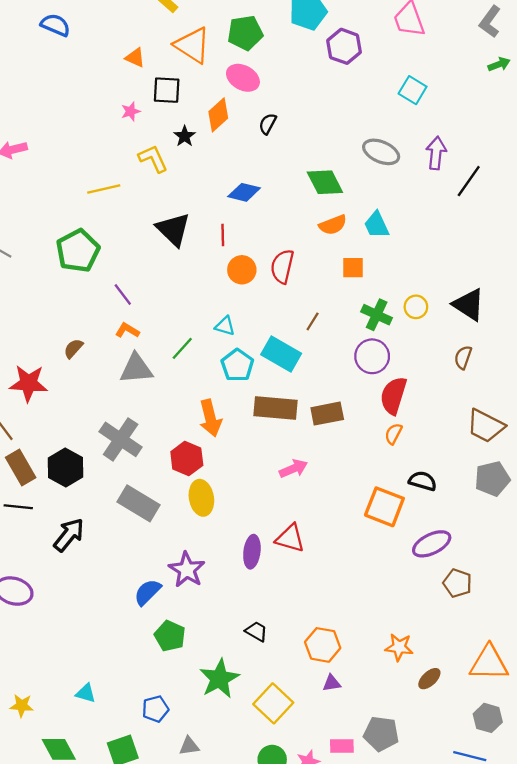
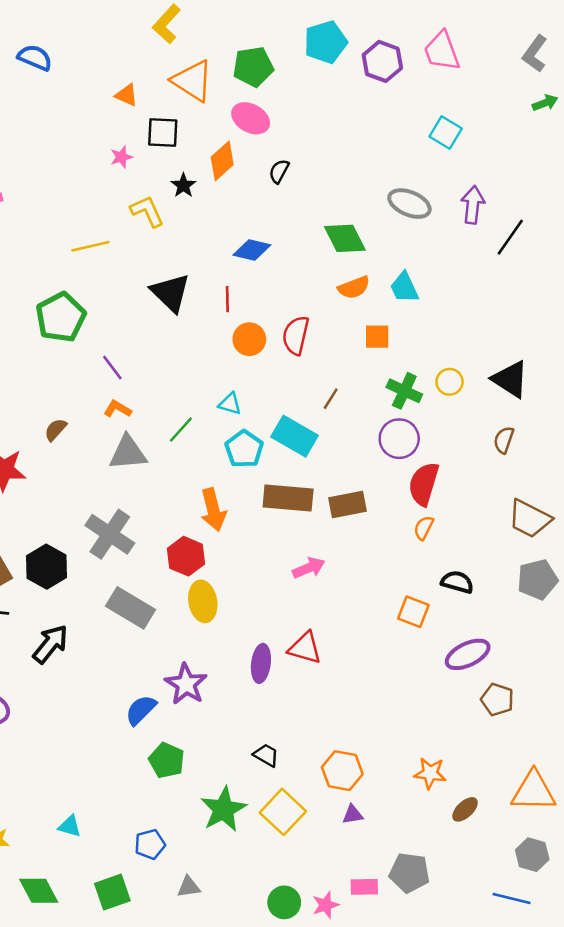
purple hexagon: (344, 46) -> (382, 61), moved
orange square: (384, 507) -> (413, 612), size x0.7
yellow square: (273, 703) -> (283, 812), moved

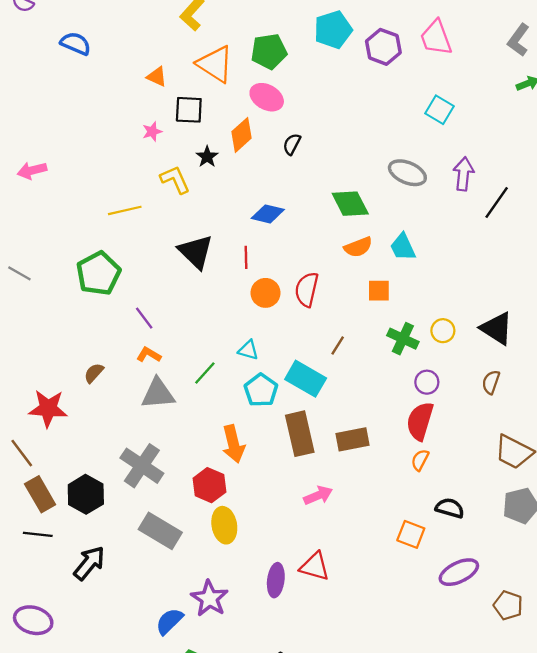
purple circle: (399, 439) -> (427, 382), moved, size x0.7
brown rectangle: (288, 498) -> (300, 434), turned 72
brown pentagon: (497, 700) -> (508, 605), moved

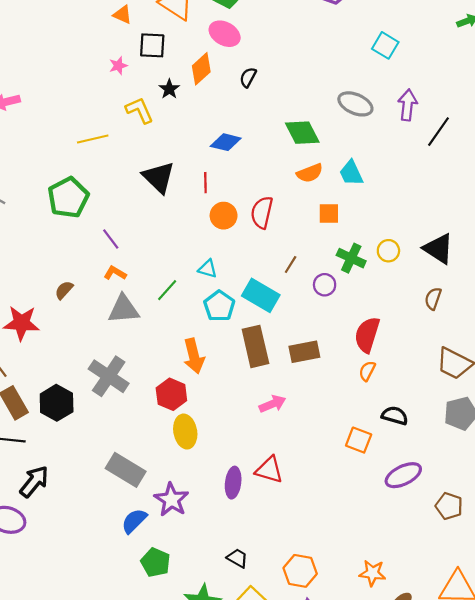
purple circle: (427, 382) -> (325, 285), moved
gray rectangle: (160, 531) -> (126, 470), moved
black arrow: (89, 563) -> (34, 482), moved

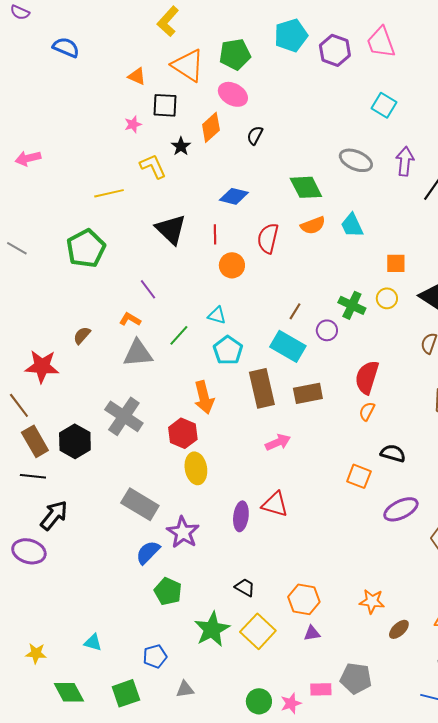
red semicircle: (262, 212) -> (268, 238), moved
orange square: (329, 213) -> (396, 263), moved
purple line: (111, 239) -> (148, 289), moved
cyan rectangle: (261, 295) -> (288, 346), moved

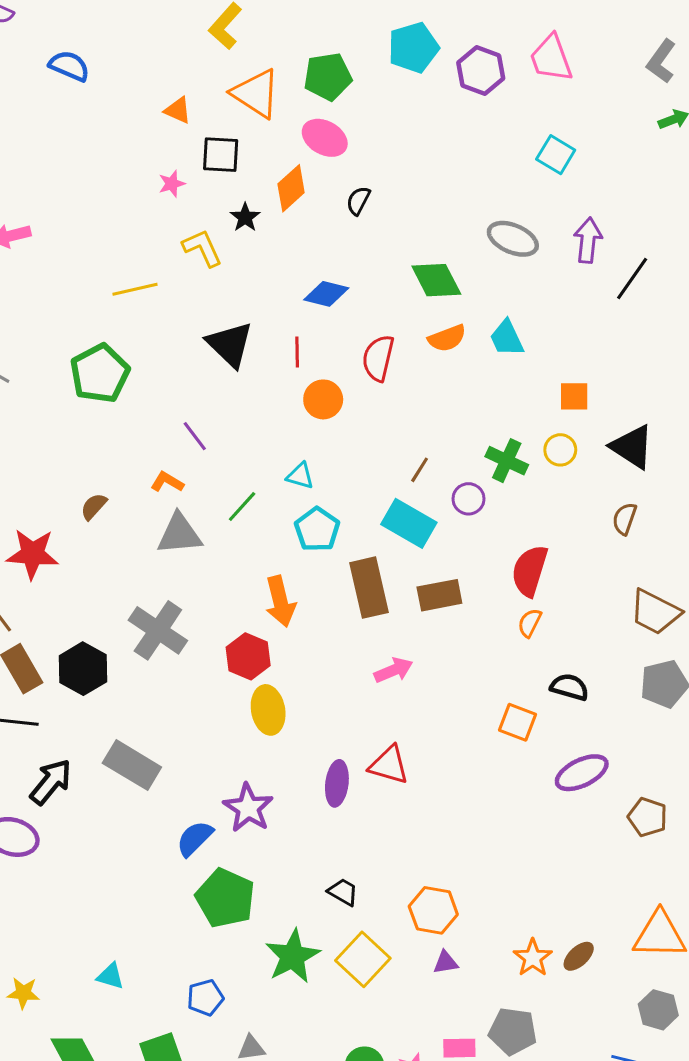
gray rectangle: (140, 504) -> (132, 765), moved
green pentagon: (168, 591) -> (225, 898), size x1.4
orange star: (372, 601) -> (533, 958), moved, turned 30

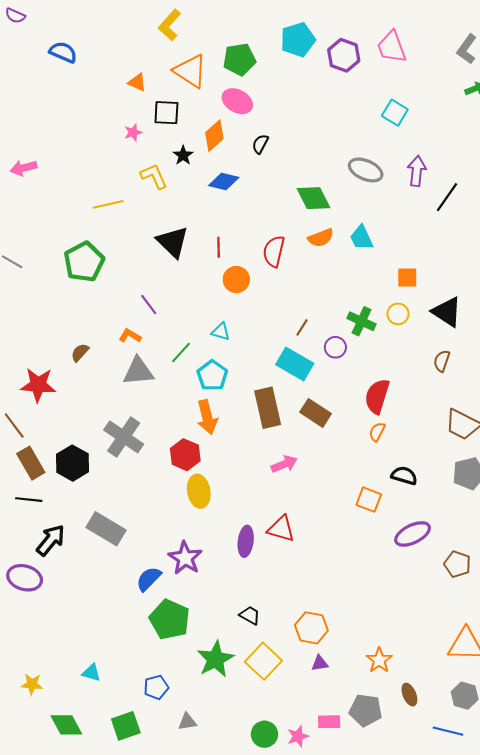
blue diamond: (326, 294) -> (224, 181), moved
cyan pentagon: (317, 529) -> (212, 375), moved
brown rectangle: (439, 595) -> (316, 413), turned 44
brown ellipse: (579, 956) -> (409, 695), moved, turned -70

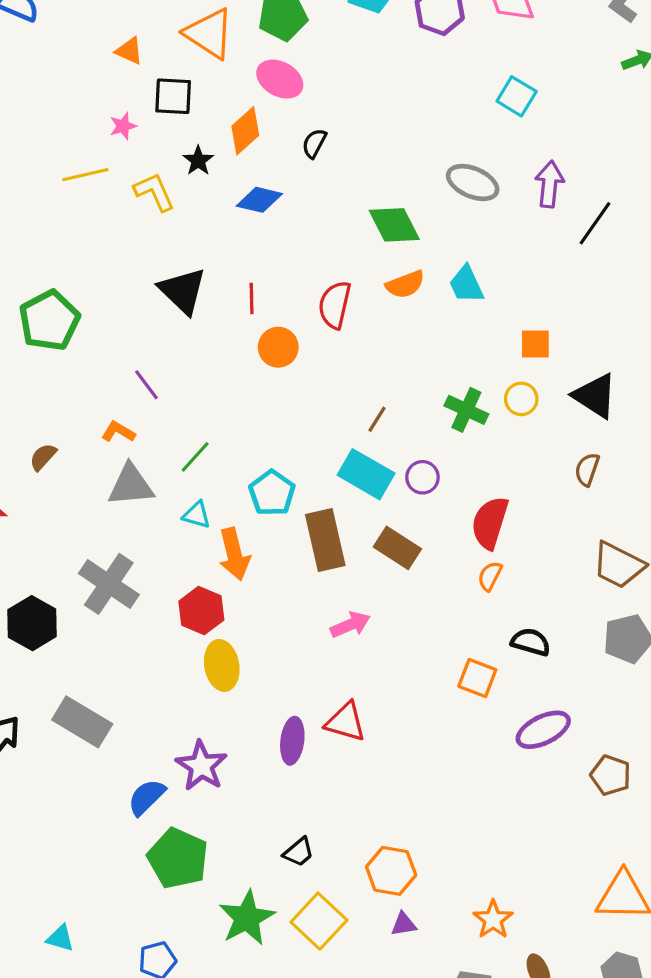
yellow line: (108, 204) -> (85, 175), moved
cyan triangle: (221, 332) -> (197, 515), moved
purple circle: (335, 347) -> (422, 477), moved
cyan pentagon: (212, 375) -> (272, 493), moved
black trapezoid: (250, 615) -> (299, 852), turned 110

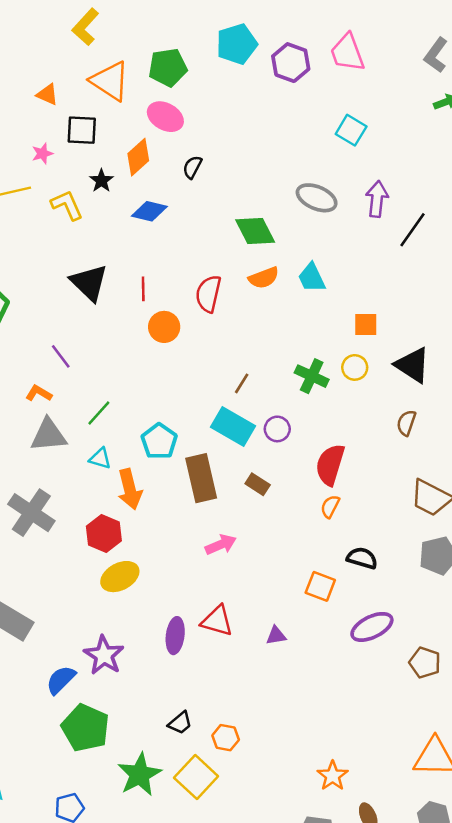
brown rectangle: (397, 548) -> (258, 484), size x0.7
yellow ellipse: (222, 665) -> (120, 577), turned 72
orange hexagon: (391, 871) -> (226, 738), moved, size x0.7
purple triangle: (404, 924) -> (276, 636), moved

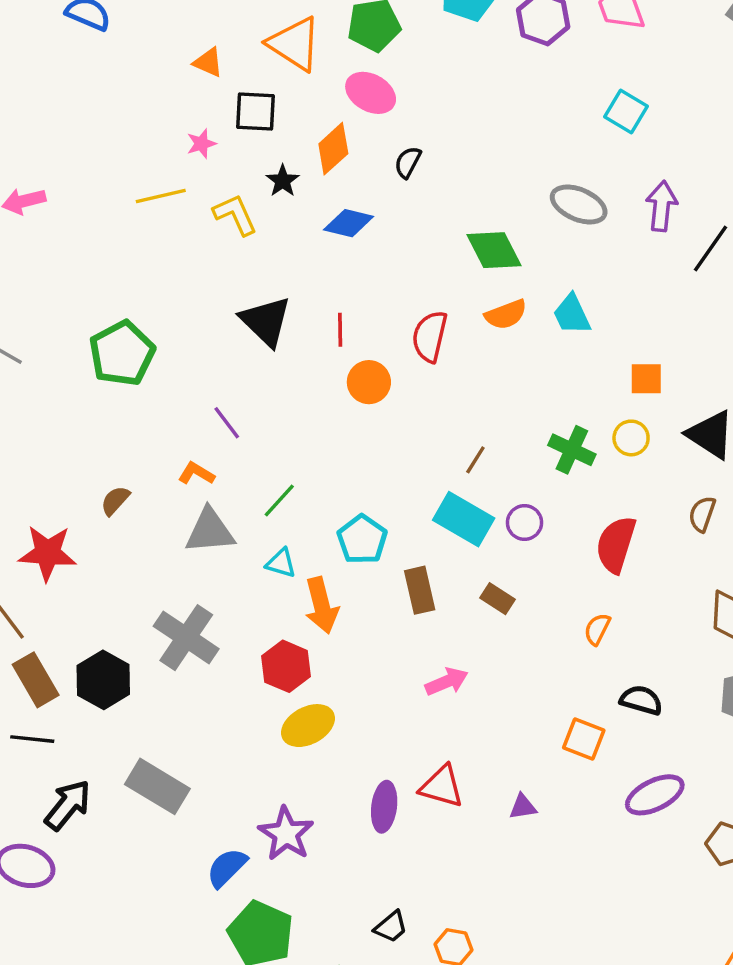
red semicircle: (330, 465) -> (616, 545), moved
brown rectangle: (201, 478) -> (420, 590), size x0.7

